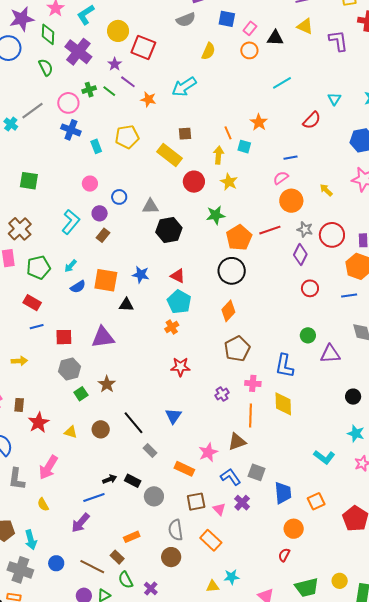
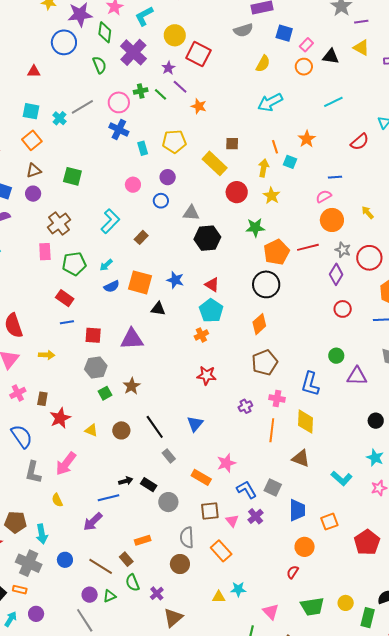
cyan arrow: (184, 87) -> (270, 102), moved
purple circle: (100, 213) -> (168, 177), moved
brown triangle: (237, 442) -> (301, 458), moved, turned 36

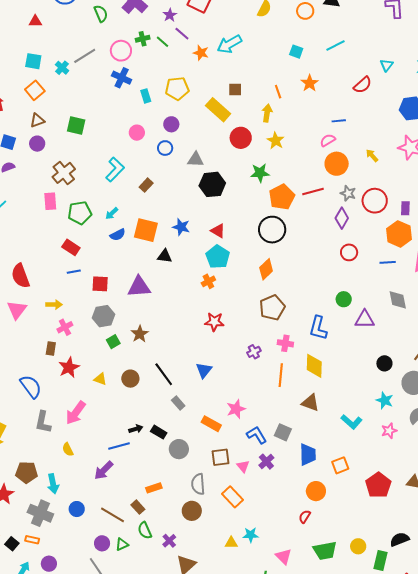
cyan arrow: (270, 102) -> (229, 44), moved
cyan square: (290, 162) -> (296, 52), moved
pink cross: (18, 393) -> (65, 327), moved

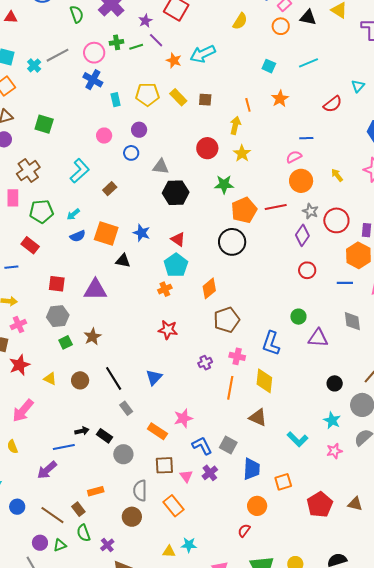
green line: (162, 42) -> (136, 47), turned -64
yellow rectangle: (218, 110) -> (178, 97), moved, size x0.7
orange diamond: (266, 269) -> (209, 288), moved
blue line: (74, 272) -> (11, 267), moved

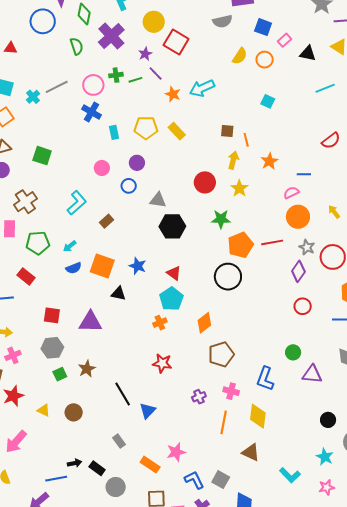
orange circle: (281, 26) -> (265, 60), moved
cyan line: (308, 63) -> (325, 88), moved
orange star: (280, 99) -> (269, 161), moved
brown square: (205, 100) -> (227, 131), moved
black line: (114, 378) -> (123, 394), moved

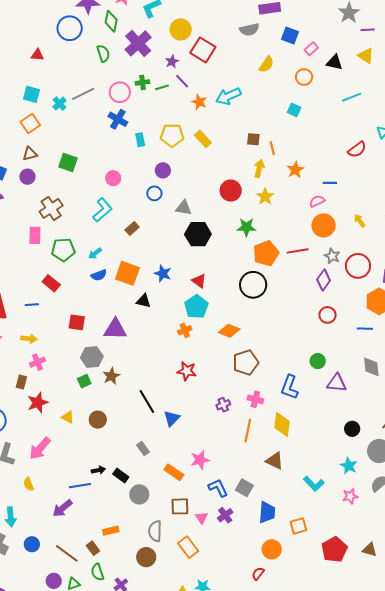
orange circle: (265, 60) -> (304, 77), moved
pink circle: (102, 168) -> (113, 178), moved
orange diamond: (204, 323) -> (229, 331), turned 60
gray hexagon: (52, 348) -> (92, 357), moved

